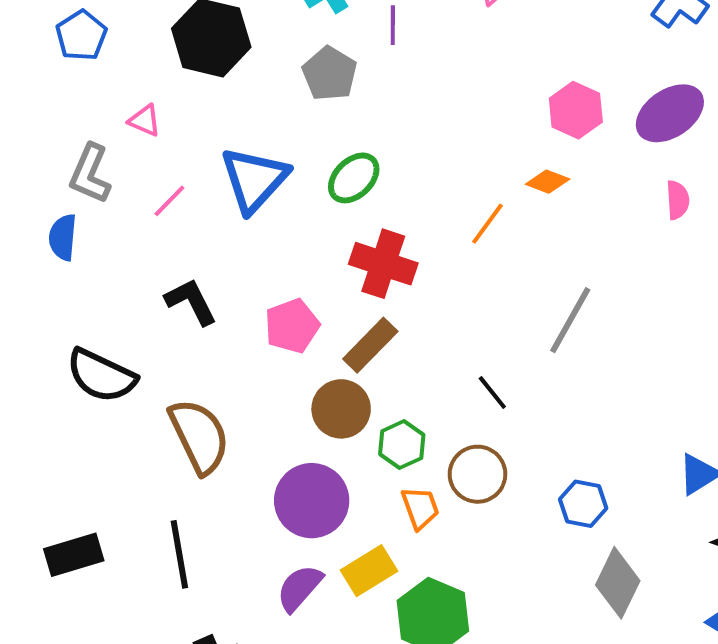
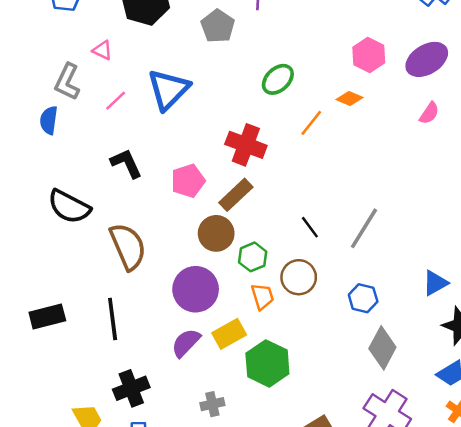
green ellipse: (354, 178) -> (278, 79), moved
pink semicircle: (678, 200) -> (429, 113), turned 35
gray line: (570, 320) -> (364, 228), moved

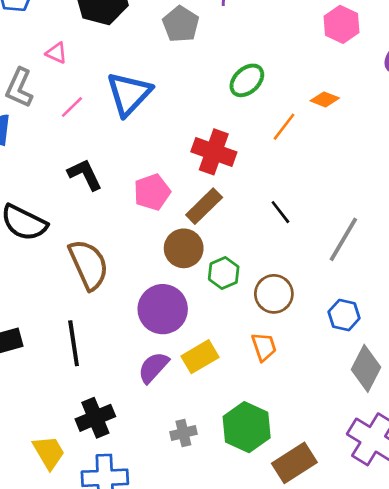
pink hexagon: (369, 55) -> (341, 24), moved
black line: (310, 227) -> (280, 212), moved
orange trapezoid: (262, 297) -> (264, 347), moved
green hexagon: (267, 363) -> (247, 427), moved

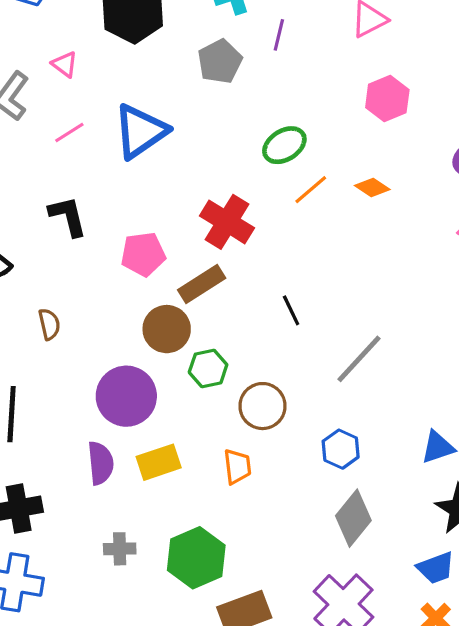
pink hexagon: (341, 24) -> (387, 99), moved
orange line: (284, 127) -> (311, 190), moved
brown semicircle: (89, 264) -> (49, 324), size x0.5
purple semicircle: (153, 367) -> (100, 463), turned 120

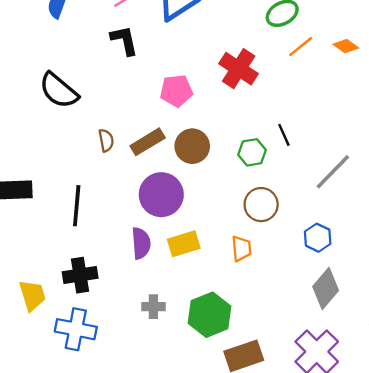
black L-shape: (68, 216) -> (124, 40), moved
brown rectangle: (202, 284) -> (148, 142), moved
green hexagon: (208, 369) -> (252, 152), moved

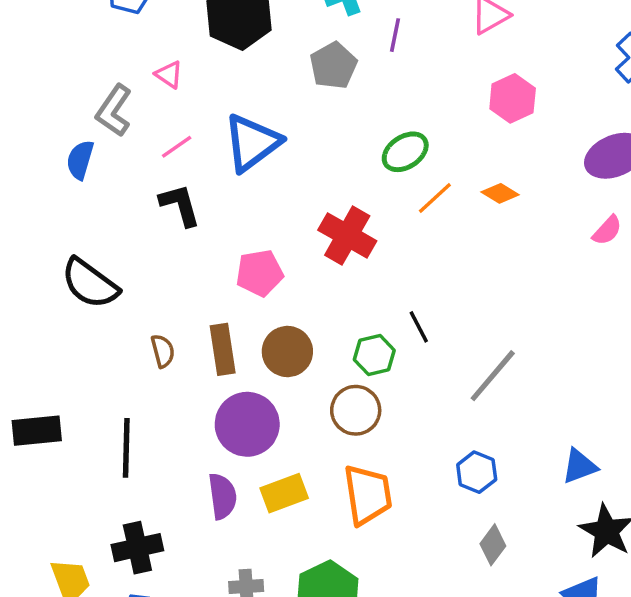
brown rectangle: (148, 142) -> (223, 349), turned -64
brown circle: (261, 205) -> (356, 410), moved
orange trapezoid: (241, 248) -> (368, 495), size x1.6
gray diamond: (326, 289) -> (493, 545), size x0.7

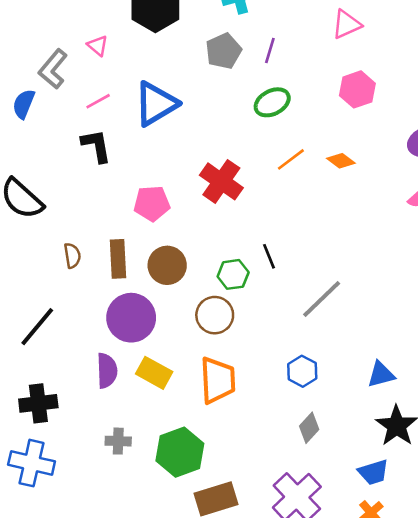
purple line: (395, 35) -> (270, 50), moved
green ellipse: (405, 152) -> (272, 102), moved
black line: (126, 448) -> (37, 327), turned 33
yellow rectangle: (284, 493) -> (154, 373), turned 44

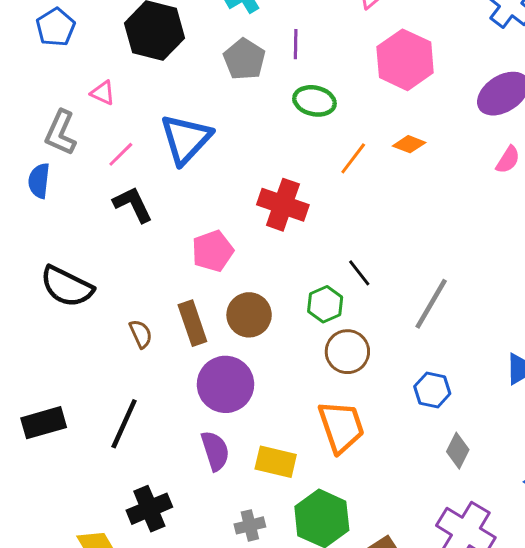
pink hexagon: (357, 89) -> (405, 60), size x1.4
green ellipse: (272, 102) -> (314, 101), turned 56
brown circle: (215, 315) -> (347, 352), moved
yellow rectangle: (154, 373) -> (276, 462), moved

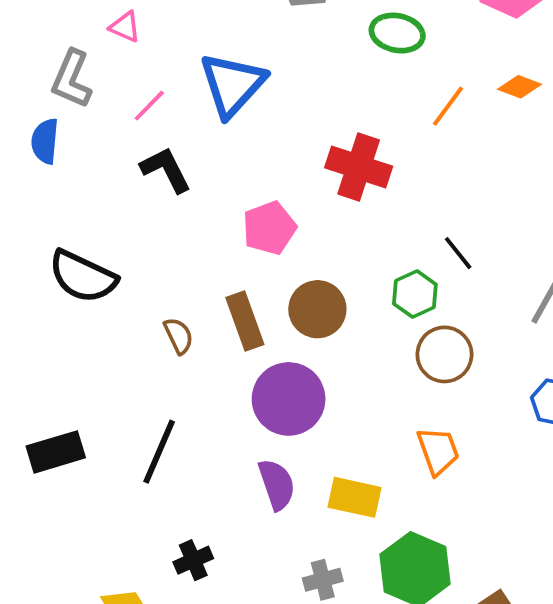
orange trapezoid: (341, 427) -> (438, 451), size x0.7
black cross: (149, 509) -> (193, 560), size x0.7

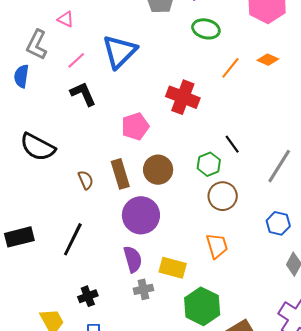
gray cross: (323, 580) -> (143, 289), moved

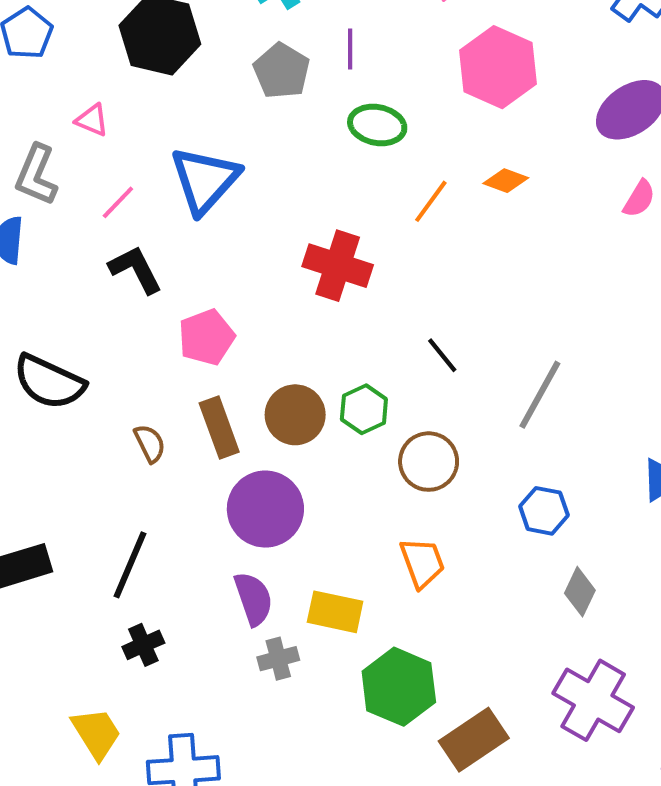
pink pentagon: (135, 126) -> (206, 337), moved
green hexagon: (209, 164) -> (364, 409), moved
black cross: (88, 296) -> (143, 645), moved

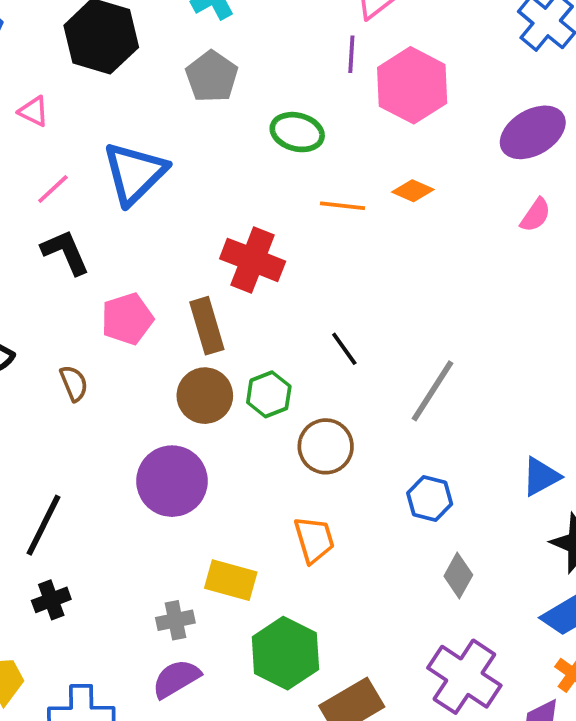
purple line: (350, 49) -> (351, 54), moved
orange line: (431, 201) -> (343, 206), turned 57
brown rectangle: (219, 428) -> (207, 326), moved
brown semicircle: (150, 443) -> (74, 383), moved
purple semicircle: (253, 599) -> (176, 679), moved, turned -105

